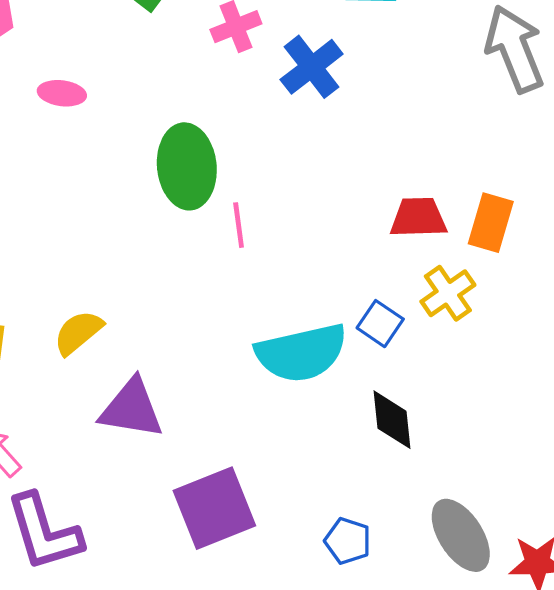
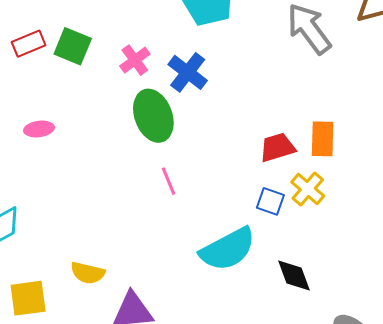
green ellipse: (187, 166) -> (153, 116), moved
blue square: (380, 324) -> (270, 201), moved
yellow semicircle: (78, 332) -> (88, 273), turned -112

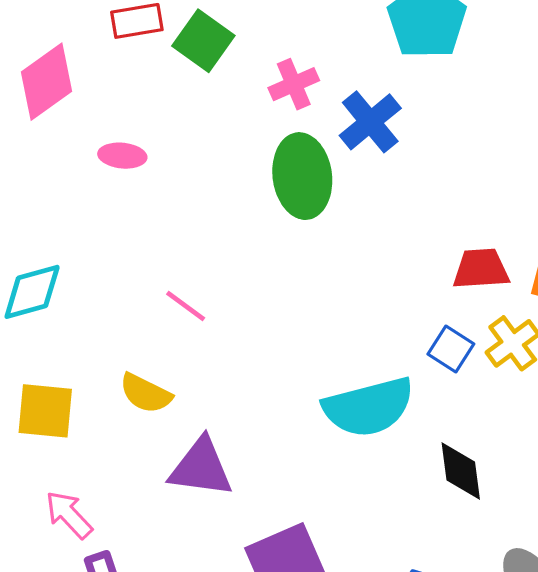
pink line: (168, 181) -> (186, 306), moved, turned -44

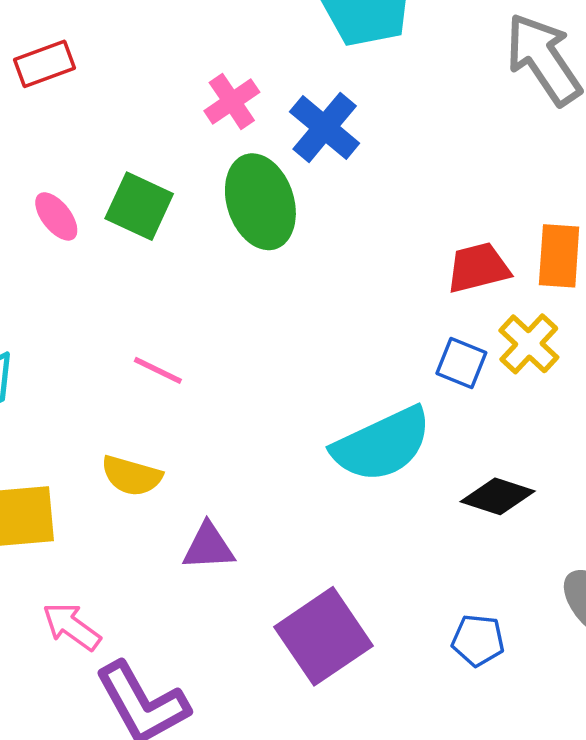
green square: (203, 41) -> (139, 206), moved
pink ellipse: (122, 156) -> (56, 216), turned 57
purple triangle: (201, 468) -> (208, 547), size x0.7
black diamond: (461, 471) -> (498, 496), turned -54

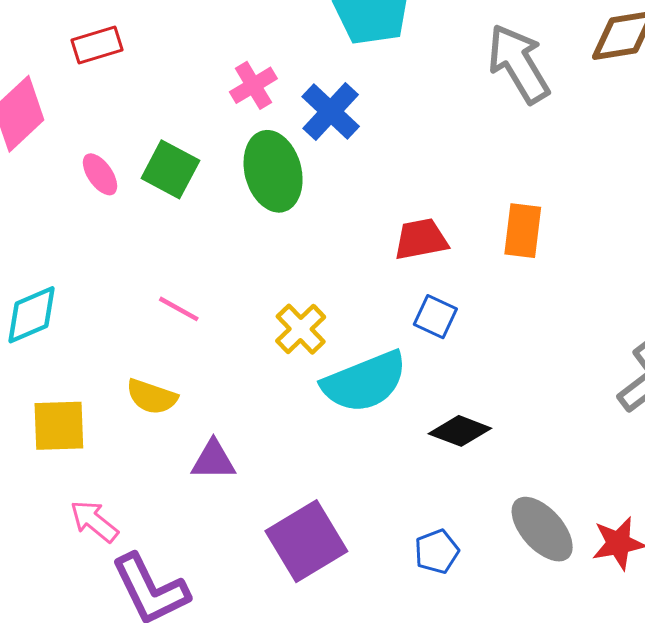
red trapezoid: (478, 268) -> (421, 239), moved
yellow cross: (529, 344) -> (301, 329), moved
blue pentagon: (478, 640) -> (437, 552), turned -30

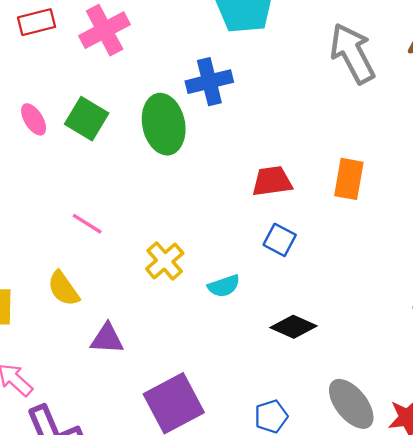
pink cross: (253, 85) -> (105, 30), moved, size x1.4
blue cross: (331, 112) -> (209, 82), turned 30
yellow cross: (301, 329) -> (165, 261), moved
cyan semicircle: (365, 382) -> (224, 286), size x0.5
yellow semicircle: (152, 397) -> (63, 289), turned 33

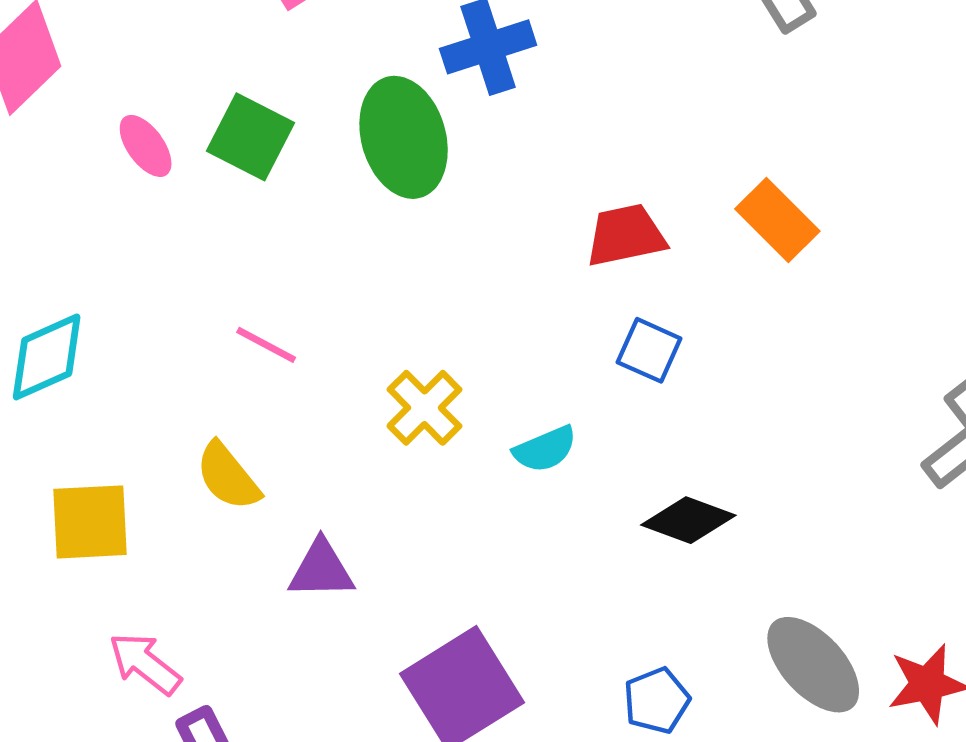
orange rectangle: (349, 179) -> (777, 220), turned -51

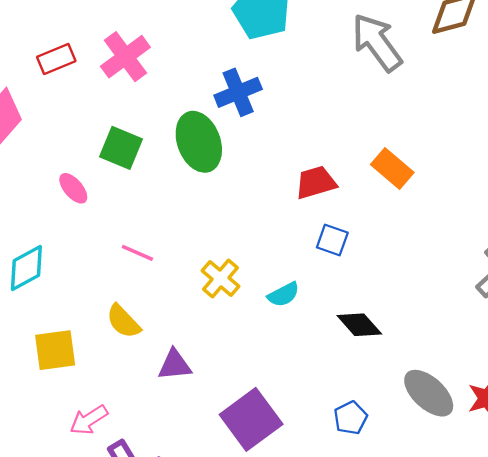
pink ellipse: (146, 146) -> (73, 188), moved
black diamond: (688, 520) -> (359, 325), turned 33
pink arrow: (145, 663) -> (89, 420), turned -66

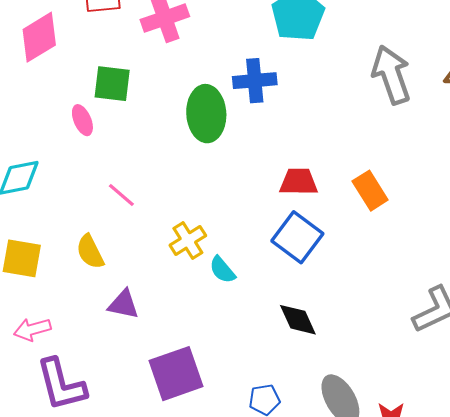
green square: (121, 148) -> (112, 84), moved, turned -33
blue square: (332, 240) -> (297, 237), size x1.6
cyan semicircle: (284, 295) -> (222, 270), moved, turned 60

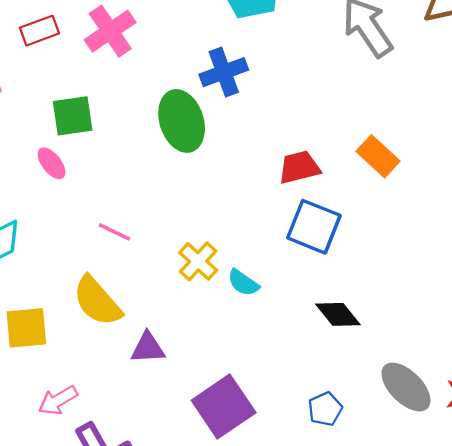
yellow semicircle: (90, 252) -> (97, 301), size x1.4

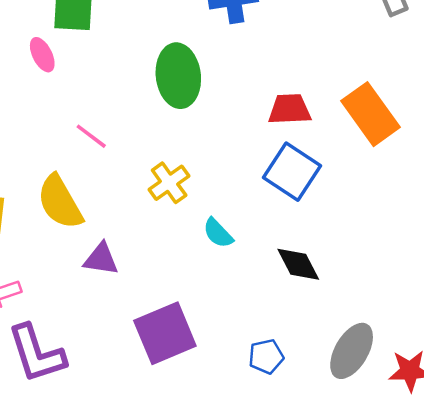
green ellipse: (182, 121) -> (178, 76), moved
orange rectangle: (378, 156) -> (371, 114), size x1.4
cyan semicircle: (243, 283) -> (218, 233), moved
gray ellipse: (406, 387) -> (352, 351), turned 64

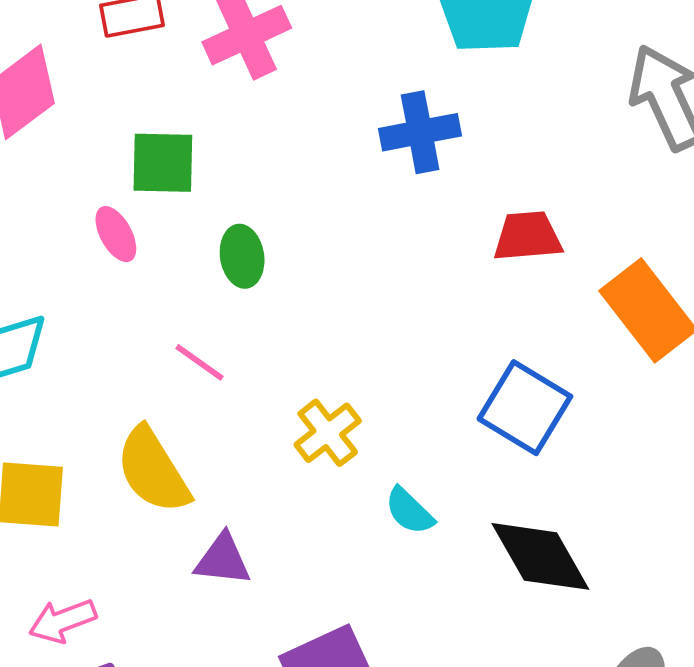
green ellipse: (178, 76) -> (242, 256), moved, size x0.6
red trapezoid: (290, 109) -> (528, 236), moved
black diamond: (298, 264) -> (540, 556), size x1.4

